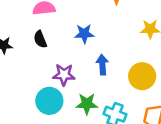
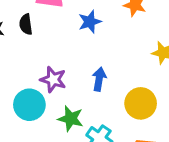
blue star: (84, 34) -> (90, 22), moved, turned -30
black semicircle: (40, 39) -> (26, 24), moved

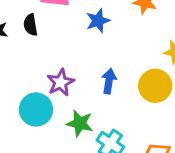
purple star: (53, 79) -> (61, 82), turned 30
yellow circle: (141, 103) -> (155, 86), moved

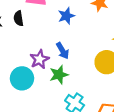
blue arrow: (109, 81) -> (63, 51), moved, turned 140
green star: (80, 123) -> (59, 75), moved, turned -30

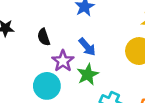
black semicircle: (19, 18) -> (44, 37), moved

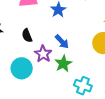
cyan circle: (47, 86) -> (22, 68), moved

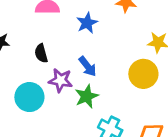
purple star: (43, 54) -> (61, 80), turned -30

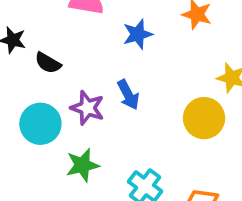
black semicircle: (41, 53) -> (48, 63), moved, turned -54
green star: (87, 96) -> (82, 165), moved

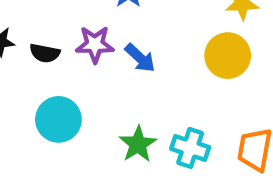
purple star: (87, 108) -> (95, 44), moved
green star: (82, 165) -> (138, 144), moved

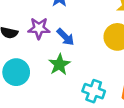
green star: (138, 144) -> (59, 64), moved

